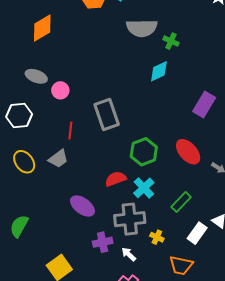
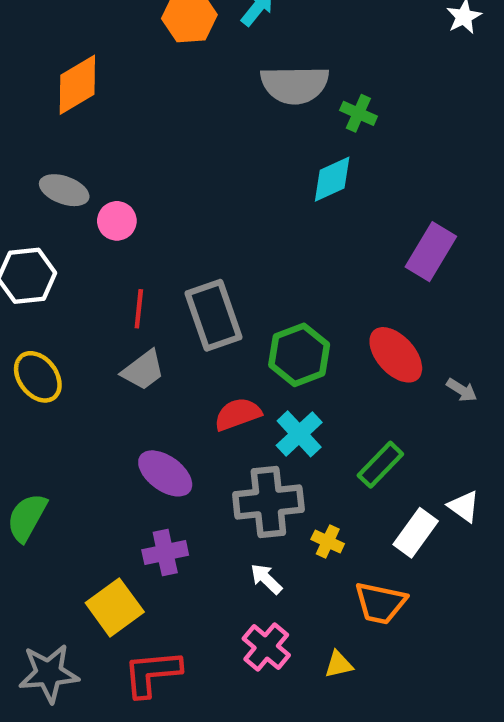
gray rectangle: (107, 114) -> (214, 315), moved
gray trapezoid: (58, 159) -> (143, 370), moved
purple cross: (103, 242) -> (165, 552), moved

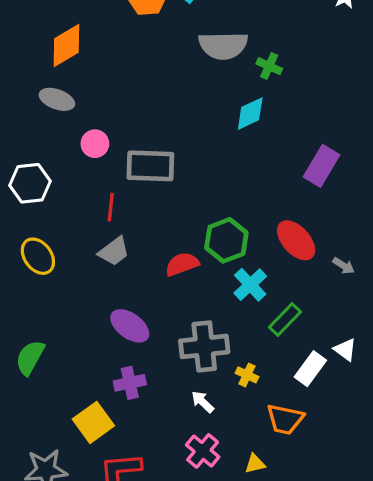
gray ellipse: (64, 190) -> (57, 99), moved
gray rectangle: (214, 315) -> (150, 166), moved, turned -69
red semicircle: (238, 414) -> (182, 264), moved
cyan cross: (299, 434) -> (250, 285), moved

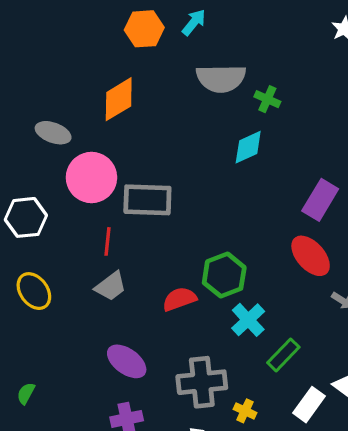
orange diamond: (66, 45) -> (119, 99), moved
pink circle: (95, 144) -> (91, 177), size x1.8
red ellipse: (296, 240) -> (311, 256), moved
green semicircle: (30, 358) -> (26, 393), size x0.6

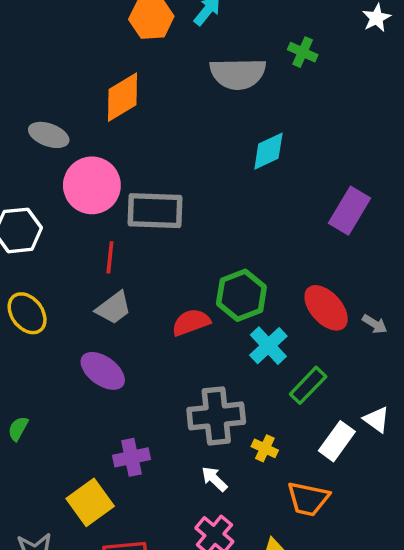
green cross: (267, 99) -> (303, 52), moved
red ellipse: (311, 256) -> (326, 308), moved
purple ellipse: (127, 361) -> (103, 371), moved

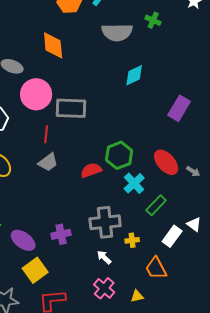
orange diamond: (123, 97) -> (53, 45), turned -64
purple ellipse: (103, 371) -> (23, 240), moved
yellow cross: (265, 448) -> (132, 240), turned -32
purple cross: (132, 457) -> (61, 234), moved
orange trapezoid: (308, 499) -> (156, 268), turned 50

